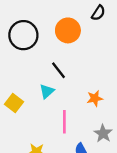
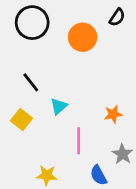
black circle: (23, 35) -> (32, 23), moved
black line: (59, 70) -> (31, 82), moved

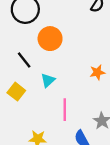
orange circle: (83, 37) -> (50, 39), moved
orange star: (113, 114) -> (97, 72), moved

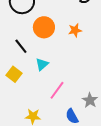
orange star: (97, 72) -> (75, 30), moved
pink line: (65, 110) -> (57, 90), turned 36

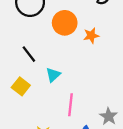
orange circle: (44, 27) -> (65, 23), moved
pink line: (57, 90) -> (70, 105), turned -30

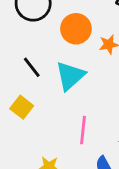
cyan triangle: (53, 75) -> (70, 76), moved, size x1.6

